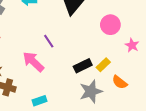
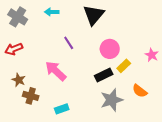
pink circle: (110, 25) -> (110, 49), moved
purple line: (49, 41) -> (69, 43), moved
yellow rectangle: (103, 65) -> (124, 66), moved

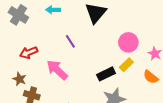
red arrow: (14, 49) -> (29, 53), moved
pink circle: (110, 49) -> (128, 42), moved
orange semicircle: (140, 91) -> (151, 77), moved

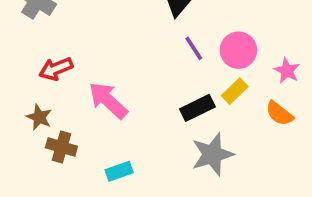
purple line: (70, 41) -> (194, 48), moved

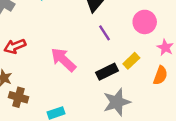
pink circle: (238, 50) -> (145, 22), moved
pink arrow: (108, 100) -> (63, 60), moved
orange semicircle: (279, 113) -> (160, 75), turned -108

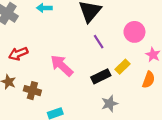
brown cross: (18, 97) -> (32, 91), moved
gray star: (117, 102) -> (109, 104), size x0.7

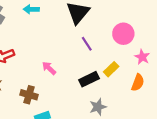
pink arrow: (62, 66) -> (49, 68), size x0.6
brown cross: (32, 91) -> (29, 95), moved

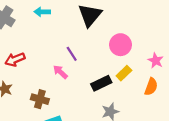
pink circle: (123, 34) -> (120, 45), moved
purple line: (87, 44) -> (72, 54), moved

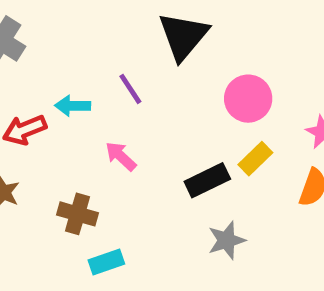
cyan arrow: (42, 12) -> (73, 106), moved
purple line: (72, 54) -> (130, 89), moved

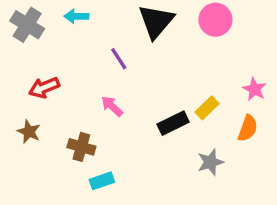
pink circle: (248, 99) -> (215, 20), moved
cyan arrow: (73, 106) -> (76, 16), moved
gray star: (227, 240) -> (210, 162), moved

